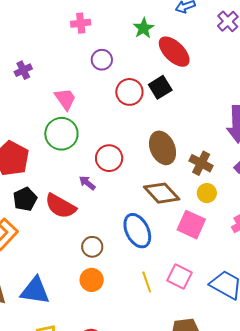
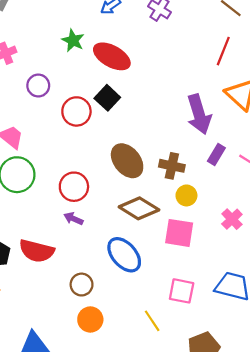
purple arrow: (87, 183) -> (73, 219), moved
yellow line: (147, 282) -> (152, 321), moved

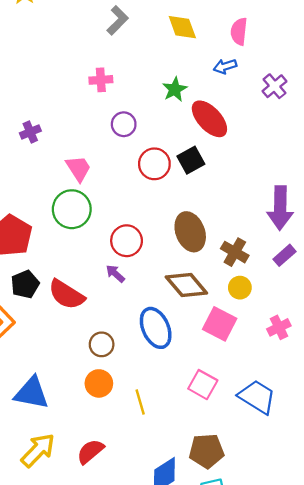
yellow line: (152, 321) -> (140, 402), moved

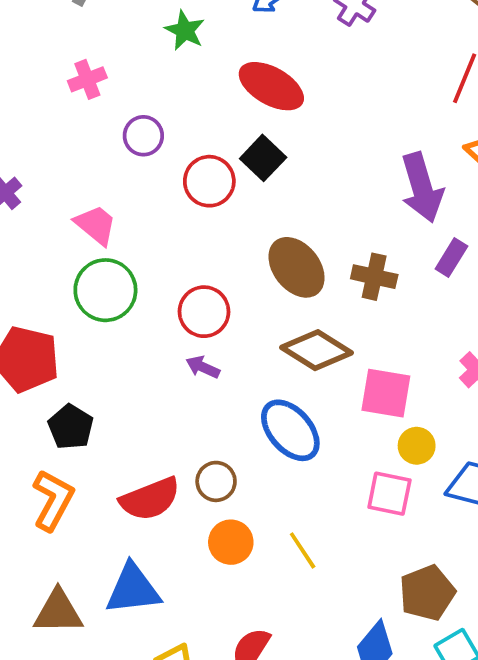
green star: (175, 89) -> (185, 30), moved
yellow circle: (240, 288) -> (417, 446), moved
red semicircle: (66, 295) -> (150, 499), moved, turned -36

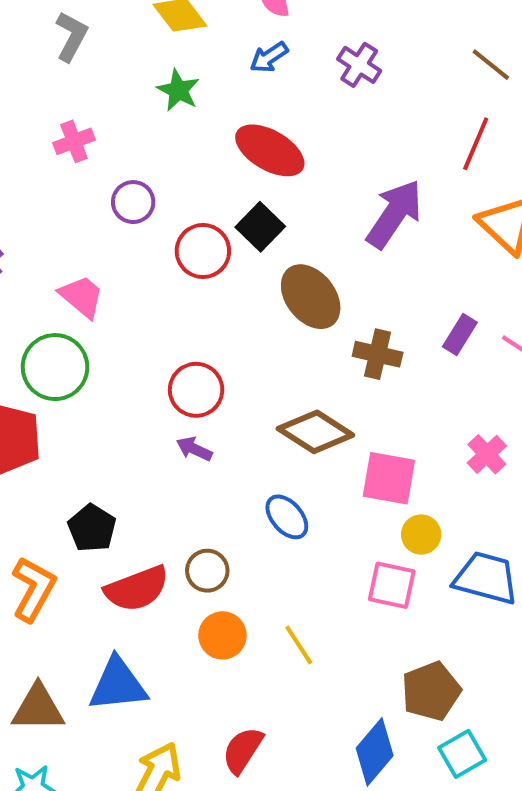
purple arrow: (422, 188) -> (394, 214), moved, turned -130
brown ellipse: (297, 267) -> (311, 297), moved
green circle: (105, 290) -> (55, 367), moved
black pentagon: (71, 427) -> (92, 528), moved
blue ellipse: (290, 430) -> (287, 517), size x0.7

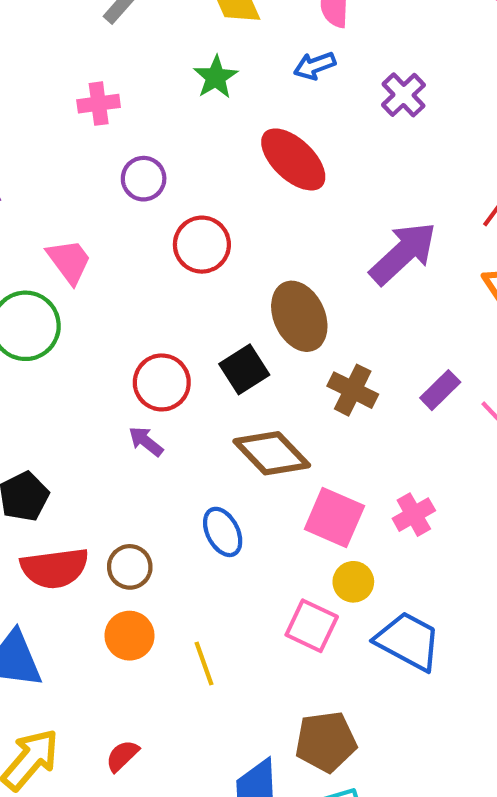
black square: (260, 227) -> (244, 369), moved
pink cross: (487, 454) -> (414, 515), moved
red semicircle: (243, 750) -> (122, 756), size x0.7

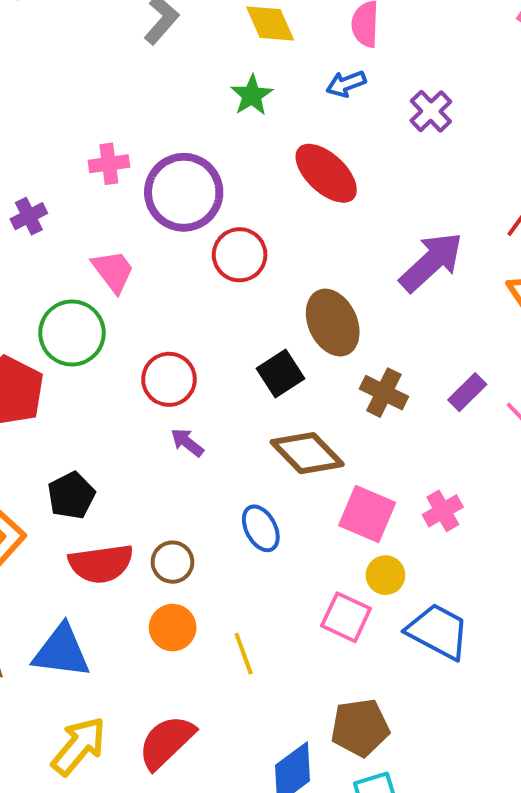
pink cross: (99, 104) -> (109, 164), moved
purple circle: (144, 179) -> (184, 192), size x1.8
red circle: (162, 382) -> (169, 379), moved
red semicircle: (122, 756) -> (166, 742), size x1.8

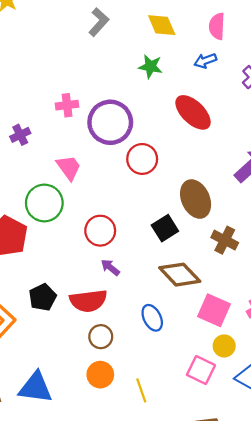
green star: (252, 95) -> (151, 67), turned -30
red semicircle: (101, 564) -> (88, 301), moved

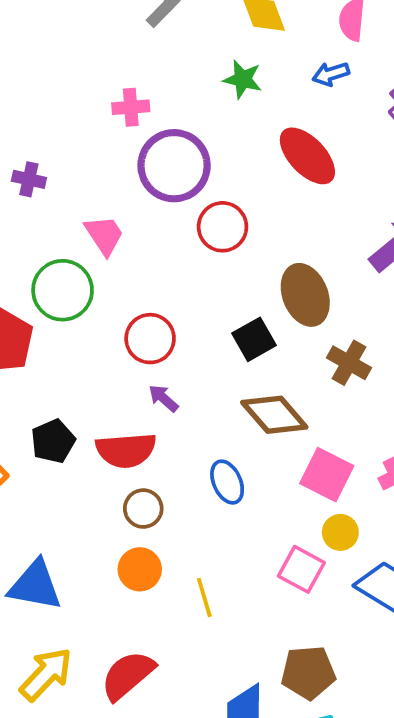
pink cross: (67, 105) -> (131, 107), moved
purple cross: (20, 135) -> (29, 179), turned 36

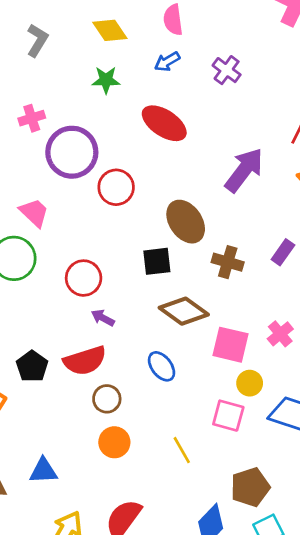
black square: (254, 339) -> (157, 261), turned 36
blue triangle: (35, 585) -> (43, 471), size x0.7
yellow line: (204, 598) -> (182, 450), moved

